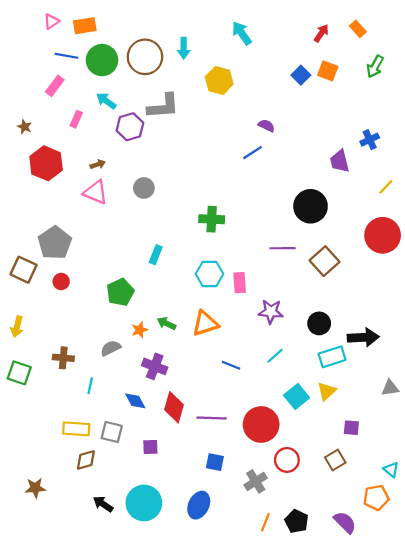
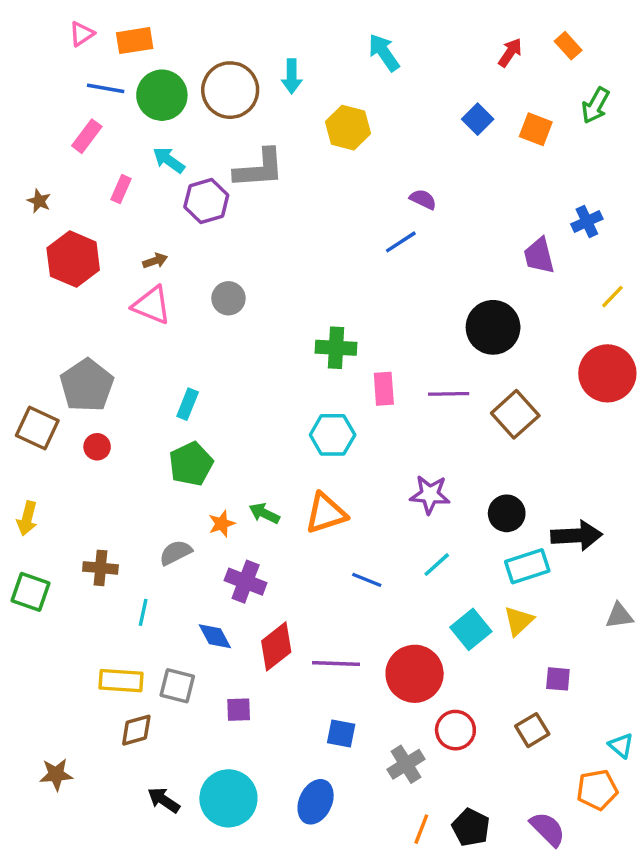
orange square: (328, 71) -> (536, 129), moved
cyan rectangle: (156, 255) -> (188, 404), moved
pink rectangle: (240, 283) -> (384, 389), moved
red diamond: (174, 407) -> (276, 646), turned 36

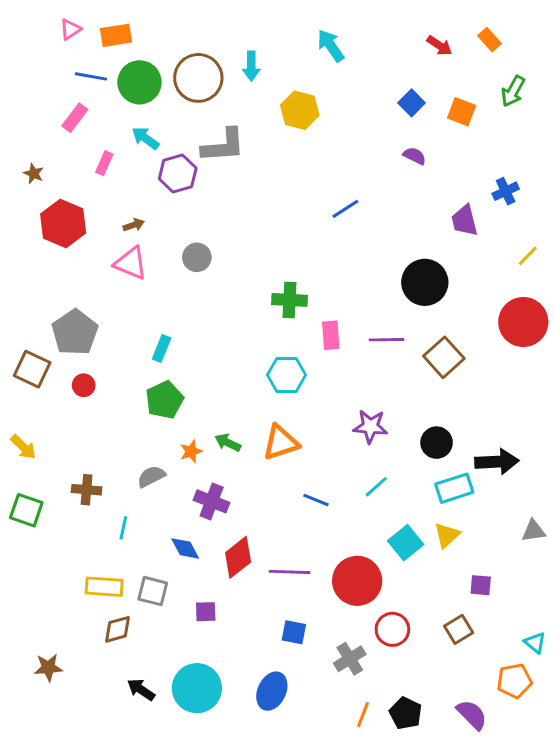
red arrow: (510, 53) -> (439, 46), turned 90
purple semicircle: (423, 199) -> (414, 156), moved
yellow arrow: (27, 518) -> (23, 447), turned -60

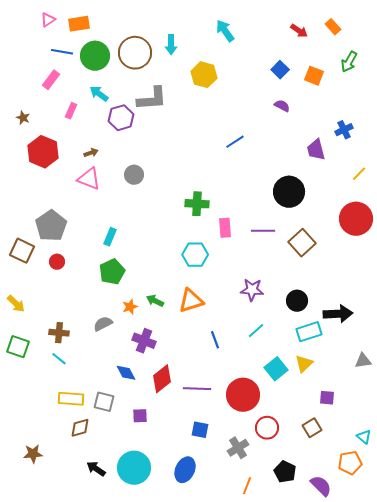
blue line: (316, 500) -> (215, 340), turned 48
cyan line: (123, 528) -> (59, 359), moved, turned -63
black pentagon: (406, 713) -> (285, 472), moved

